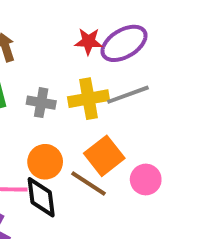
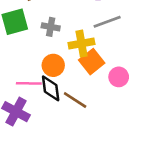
yellow cross: (89, 99) -> (81, 44), moved
brown line: (89, 183) -> (75, 100), moved

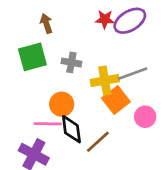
gray line: (107, 22) -> (133, 74), moved
orange circle: (53, 65) -> (62, 104), moved
brown line: (75, 100) -> (98, 142), turned -75

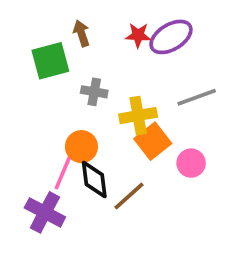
brown arrow: (46, 23) -> (81, 33), moved
green square: (32, 57) -> (50, 61), moved
gray line: (133, 74) -> (197, 97), moved
pink line: (48, 124) -> (63, 172), turned -68

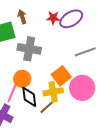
gray cross: (94, 92) -> (29, 49), size x1.6
yellow cross: (138, 116) -> (53, 92), moved
pink circle: (191, 163) -> (82, 88), size x1.6

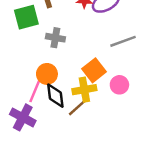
gray cross: (29, 49) -> (55, 38), size x0.7
pink circle: (82, 88) -> (119, 85), size x0.6

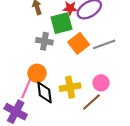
green square: (26, 17) -> (62, 23), moved
orange square: (94, 70) -> (79, 43), moved
brown line: (78, 107) -> (91, 102), moved

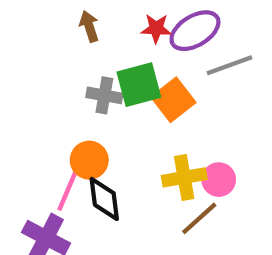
green square: (62, 23) -> (139, 85), moved
gray line: (104, 44) -> (229, 65), moved
yellow cross: (70, 87) -> (184, 177), moved

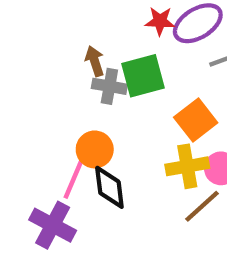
brown arrow: (89, 26) -> (95, 61), moved
orange square: (173, 100) -> (196, 120), moved

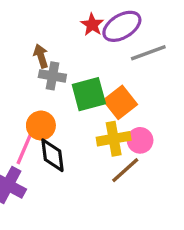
red star: (160, 21) -> (92, 25), turned 30
green square: (143, 76) -> (89, 94), moved

